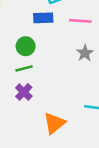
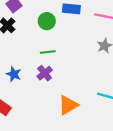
green circle: (26, 46) -> (47, 21), moved

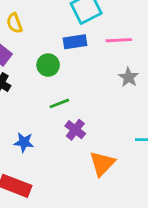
purple cross: (45, 73) -> (75, 130), moved

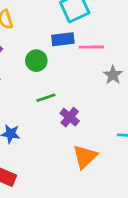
pink line: (119, 40) -> (91, 47), moved
purple cross: (75, 130) -> (70, 117), moved

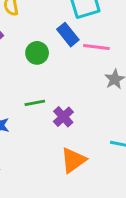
blue rectangle: (63, 39) -> (68, 35), turned 50
green line: (46, 98) -> (35, 103), moved

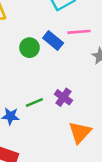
blue rectangle: (68, 35) -> (53, 41), moved
green line: (35, 103) -> (34, 102), moved

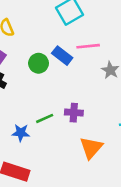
purple cross: (63, 97) -> (74, 113), turned -30

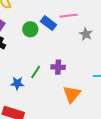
green line: (45, 118) -> (36, 72), turned -32

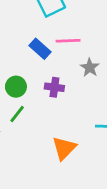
green circle: (30, 29) -> (16, 87), moved
purple cross: (58, 67) -> (54, 87), moved

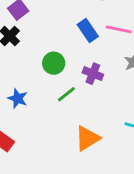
green line: (17, 114) -> (66, 94), moved

